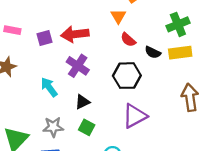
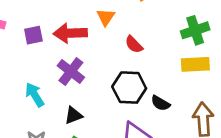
orange triangle: (118, 16) -> (106, 17), moved
black semicircle: (153, 52) -> (160, 103), moved

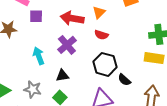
purple square: (33, 35) -> (36, 16), moved
red semicircle: (134, 44) -> (101, 35), moved, turned -40

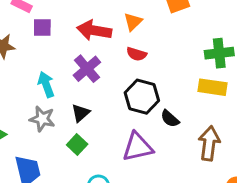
black triangle: (62, 76) -> (81, 113), turned -32
gray star: (33, 89) -> (42, 119), moved

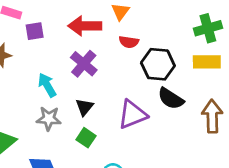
black hexagon: (142, 97) -> (158, 64), moved
black semicircle: (170, 119) -> (171, 99), size x1.4
purple triangle: (138, 147) -> (132, 114), moved

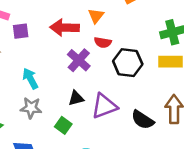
purple cross: (84, 64) -> (79, 60), moved
black semicircle: (171, 99) -> (143, 120), moved
black triangle: (84, 107) -> (76, 98), moved, turned 35

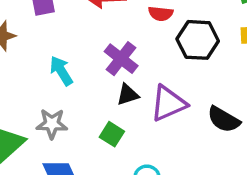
purple cross: (79, 60) -> (121, 59), moved
gray star: (31, 108) -> (52, 124), moved

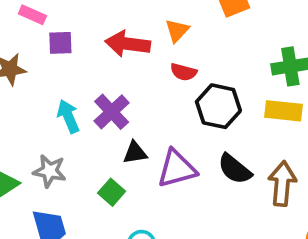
purple cross: (121, 59) -> (112, 112), moved
black semicircle: (224, 119) -> (235, 169), moved

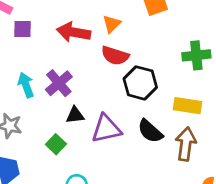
red semicircle: (184, 72) -> (115, 56), size x1.4
yellow rectangle: (284, 111) -> (187, 106), moved

